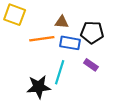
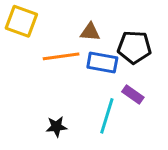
cyan line: (60, 72) -> (107, 116), moved
black star: (39, 87) -> (56, 127), size x0.6

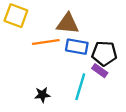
brown triangle: (90, 32) -> (68, 24), size x1.5
black pentagon: (134, 47) -> (104, 53), moved

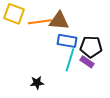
orange line: (46, 42) -> (40, 22), moved
cyan line: (80, 87) -> (70, 60), moved

